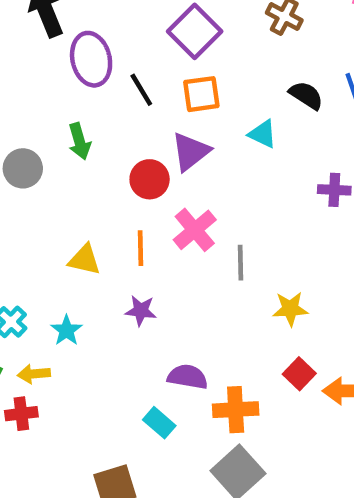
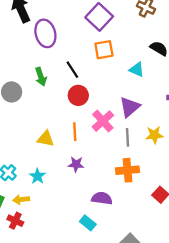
black line: (141, 90) -> (72, 70), moved
purple triangle: (191, 152) -> (130, 107), moved
yellow star: (290, 309) -> (154, 135), moved
orange cross: (236, 410) -> (128, 170), moved
red cross: (21, 414) -> (15, 221), turned 35

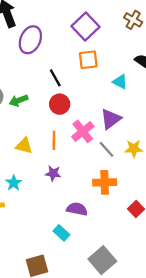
purple ellipse: (45, 33) -> (30, 40), turned 36
green arrow: (41, 77) -> (18, 100), moved, turned 84
gray line: (127, 137) -> (107, 149), turned -42

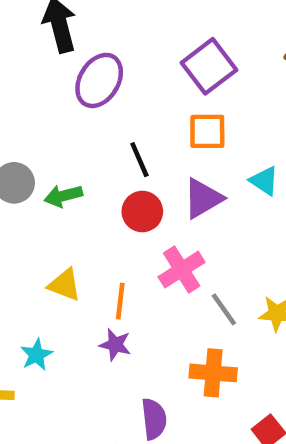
purple triangle: (111, 119) -> (203, 198), moved
orange line: (54, 140) -> (120, 301), moved
purple semicircle: (77, 209) -> (154, 419), turned 66

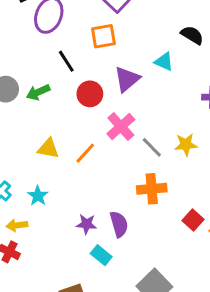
orange square: (207, 131) -> (103, 36), moved
black line: (139, 160) -> (66, 61), moved
orange line: (120, 301) -> (85, 153), turned 45
purple star: (115, 345) -> (86, 224), moved

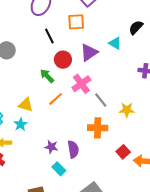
black semicircle: (192, 35) -> (136, 27), turned -84
green arrow: (38, 92) -> (47, 76), moved, turned 63
yellow star: (186, 145) -> (127, 110), moved
yellow triangle: (48, 148) -> (26, 105), moved

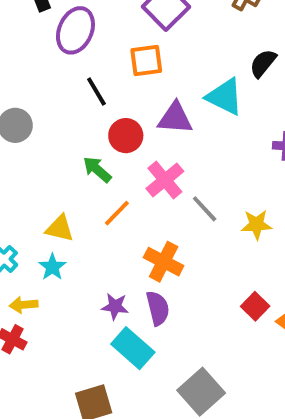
cyan triangle: (115, 43) -> (225, 97), size x1.5
purple triangle: (89, 52) -> (175, 118), turned 42
orange cross: (98, 128) -> (164, 262), moved, turned 30
cyan rectangle: (59, 169) -> (133, 348), size x1.5

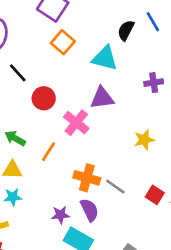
orange square: (146, 60) -> (63, 42), moved, turned -30
purple triangle: (175, 118) -> (102, 98), moved
green arrow: (97, 169) -> (15, 138), moved
gray line: (205, 209) -> (115, 187), moved
cyan star: (52, 267) -> (13, 197), turned -30

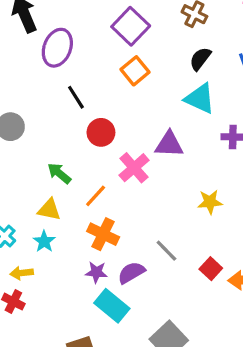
black semicircle: (126, 30) -> (200, 59), moved
cyan triangle: (105, 58) -> (200, 98), moved
orange cross: (87, 178) -> (103, 234), moved
cyan star: (13, 197) -> (44, 241), turned 30
purple semicircle: (90, 210) -> (131, 273), turned -105

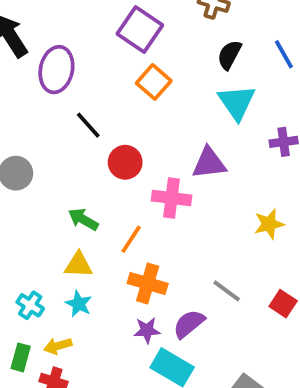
cyan triangle: (200, 98) -> (237, 102), turned 40
pink cross: (134, 168) -> (172, 198), turned -32

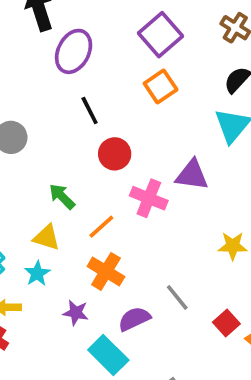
purple star: (147, 330) -> (76, 313), moved

